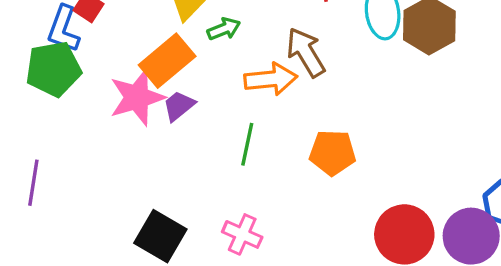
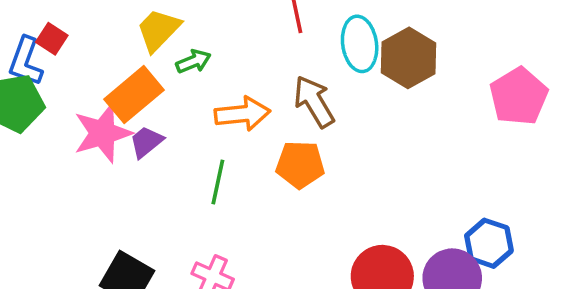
brown arrow: (306, 52) -> (314, 102), moved
orange pentagon: (332, 153) -> (300, 165), moved

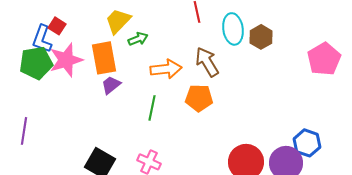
brown hexagon: (409, 58) -> (261, 37), size x0.7
orange rectangle: (134, 95) -> (104, 58), turned -60
pink star: (103, 133) -> (66, 60), moved

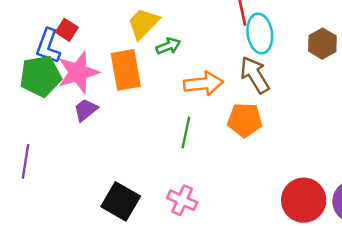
cyan ellipse: (233, 29) -> (260, 34), moved
purple trapezoid: (111, 85) -> (86, 110), moved

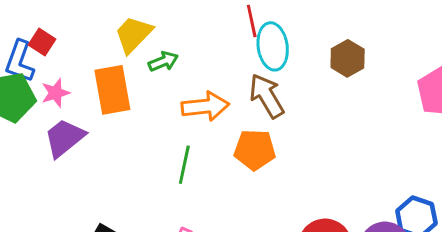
pink star: (78, 72) -> (56, 93), size x0.6
purple trapezoid: (86, 110) -> (65, 138), size x1.4

